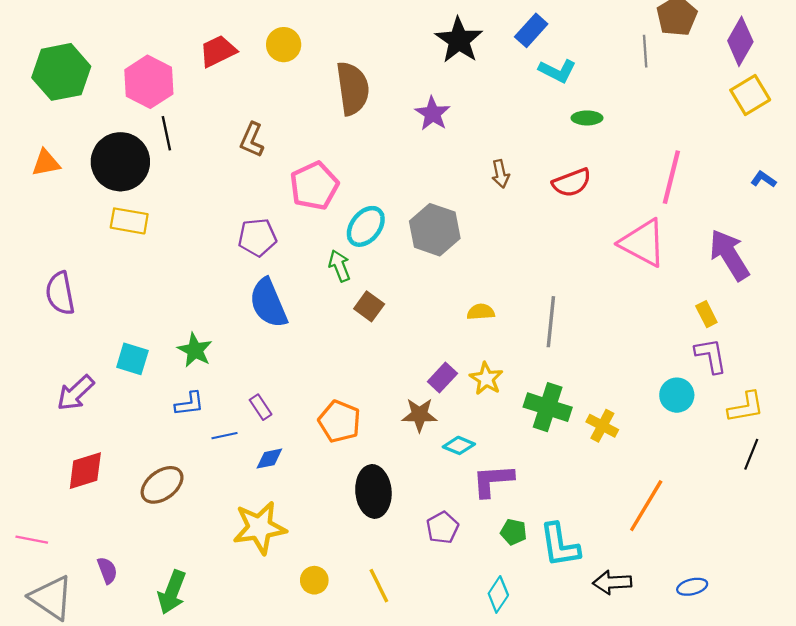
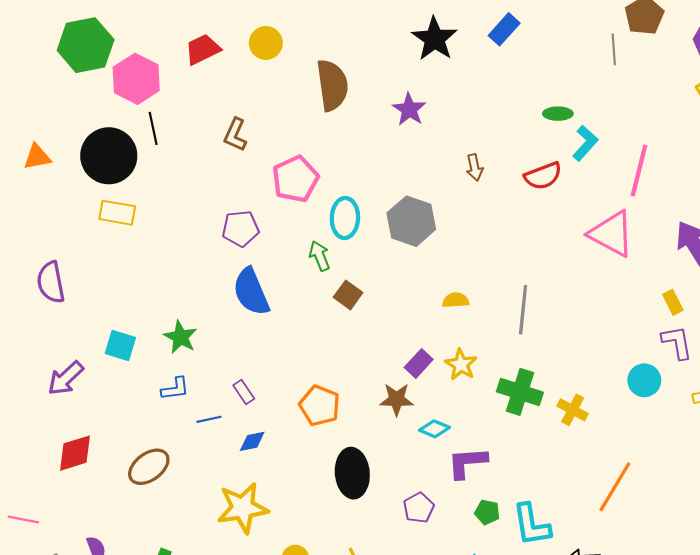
cyan L-shape: (557, 71) -> (585, 143), moved, turned -75
green hexagon: (61, 72) -> (86, 45), moved
cyan ellipse: (366, 226) -> (345, 218), turned -36

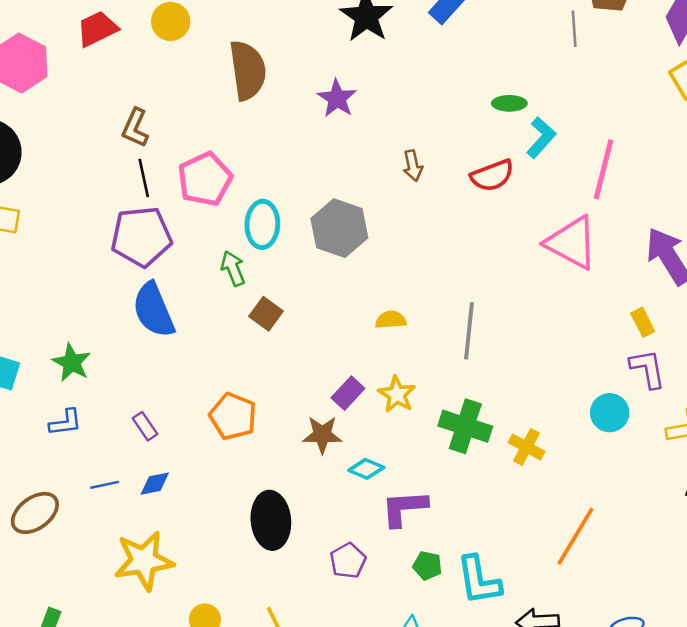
black line: (153, 128) -> (144, 178), moved
purple pentagon: (241, 229) -> (141, 237), size x1.4
orange pentagon: (320, 406) -> (233, 416), moved
blue line: (209, 419) -> (105, 485), moved

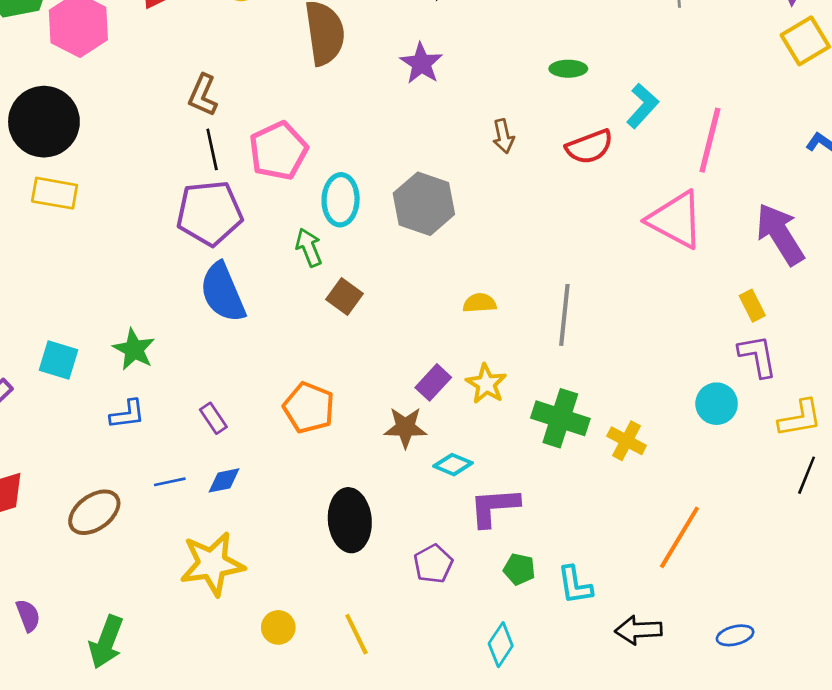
green ellipse: (509, 103) -> (568, 69), moved
cyan L-shape: (479, 580) -> (575, 585), size x0.7

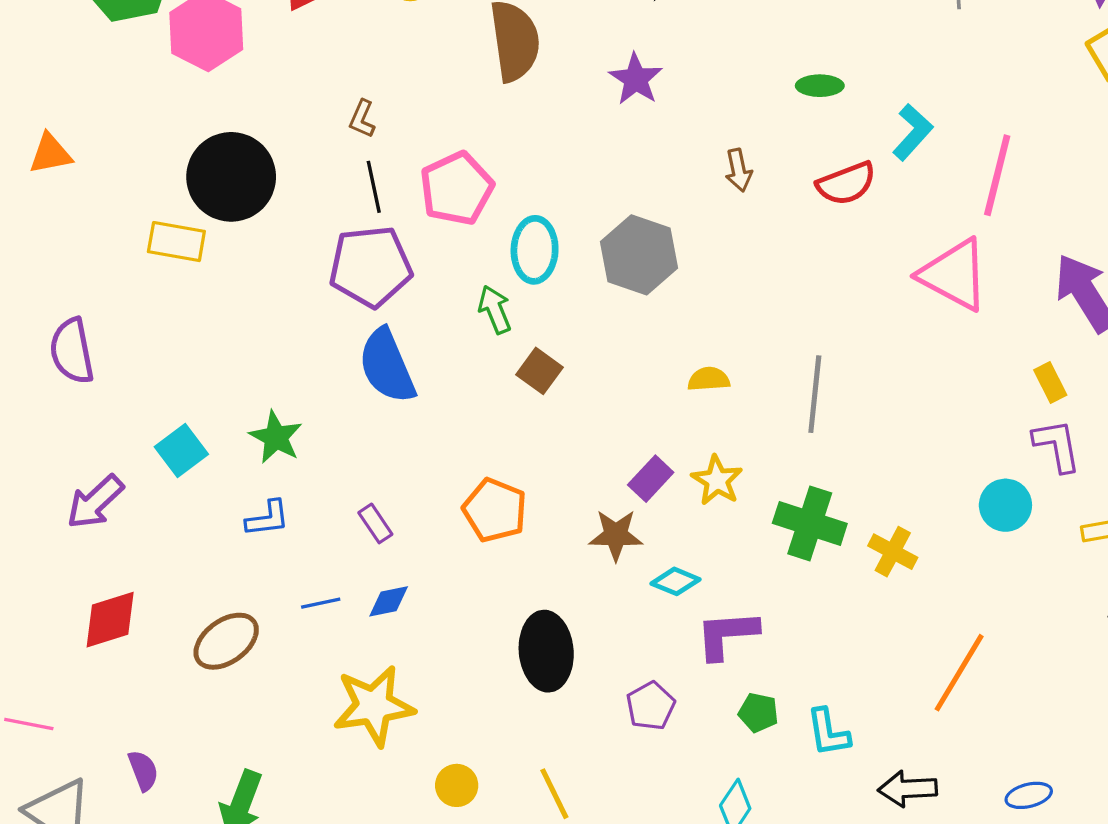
brown L-shape: (203, 95) -> (362, 119), size x0.7
black circle: (44, 122) -> (231, 177), moved
cyan square: (59, 360) -> (181, 450), turned 36

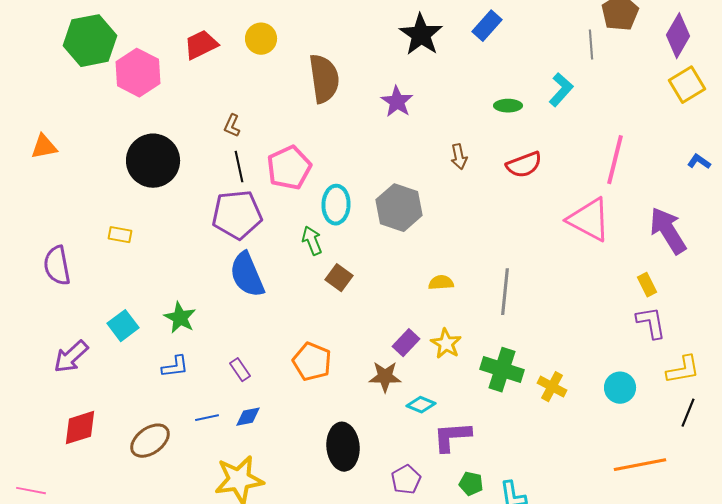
cyan L-shape: (913, 132) -> (561, 90), moved
yellow rectangle: (176, 242) -> (120, 235), moved, size x0.7
cyan circle: (1005, 505) -> (620, 388), moved
orange line: (959, 673) -> (640, 465), moved, turned 48

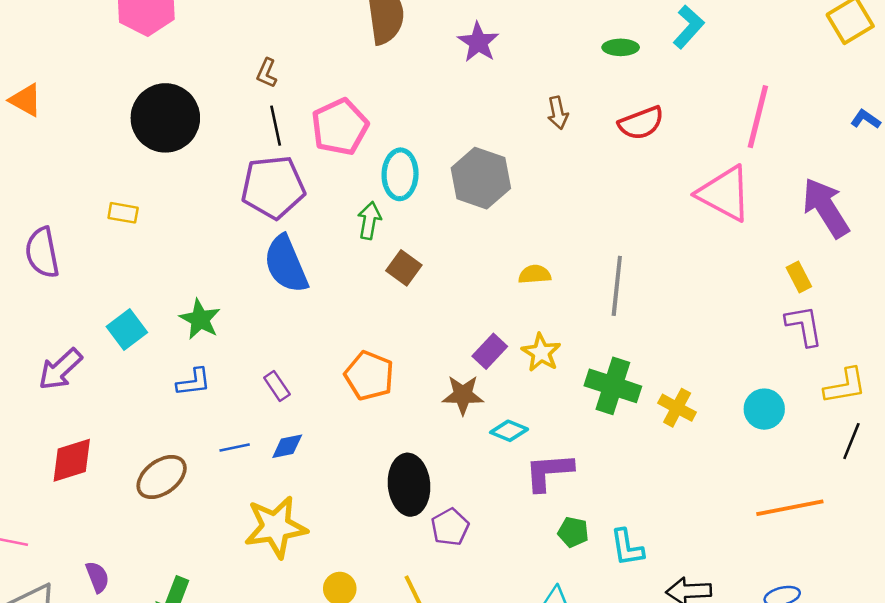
orange triangle: (44, 147) -> (26, 100), turned 40
green arrow: (312, 241) -> (369, 221), turned 32
purple pentagon: (406, 480) -> (450, 527), moved

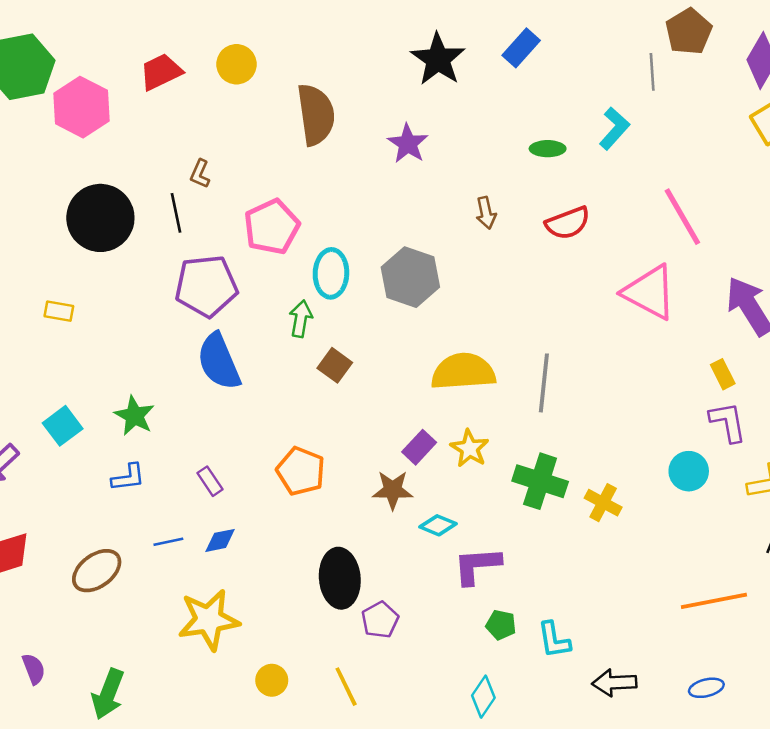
pink line: (758, 117) -> (682, 217), turned -44
black line: (276, 126) -> (176, 213), moved
yellow semicircle: (535, 274) -> (463, 372), size x2.0
cyan circle: (764, 409) -> (689, 471), moved

